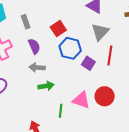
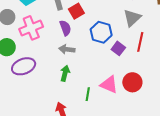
red square: (58, 29) -> (76, 11), moved
green arrow: (46, 86) -> (65, 73), moved, turned -70

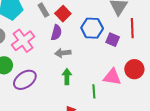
purple semicircle: (65, 28) -> (56, 33), turned 49

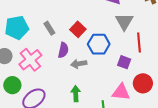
red square: (63, 14) -> (78, 29), moved
purple square: (113, 40) -> (124, 62), moved
gray arrow: (63, 53) -> (79, 64), moved

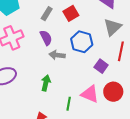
gray rectangle: (49, 28) -> (47, 14), moved, turned 48
red square: (78, 29) -> (71, 13), moved
purple semicircle: (63, 50) -> (46, 38), turned -56

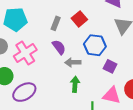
purple square: (101, 66) -> (110, 66), moved
green arrow: (46, 83) -> (75, 84), moved

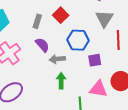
purple square: (110, 66) -> (95, 60), turned -32

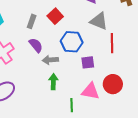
gray triangle: (104, 19) -> (99, 21), turned -42

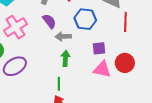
purple square: (88, 62) -> (99, 48), moved
green line: (72, 105) -> (59, 84), moved

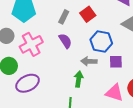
gray arrow: (63, 36) -> (89, 61), moved
purple square: (99, 48) -> (116, 62), moved

